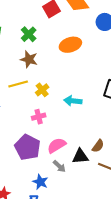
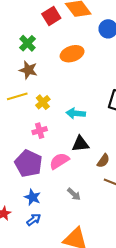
black triangle: (80, 156) -> (80, 144), moved
gray arrow: (59, 166) -> (74, 194), moved
blue star: (40, 182) -> (33, 197), moved

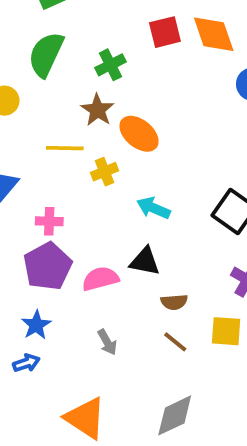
orange ellipse: (72, 54) -> (139, 134), moved, turned 40
pink cross: (40, 131) -> (49, 221), moved
brown semicircle: (103, 161) -> (174, 302), turned 32

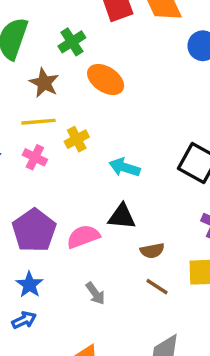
brown star: (97, 110) -> (44, 83), moved
orange ellipse: (139, 134) -> (106, 79), moved
pink cross: (49, 221) -> (35, 157), moved, turned 30

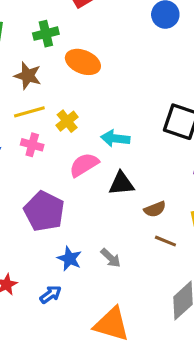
green cross: (72, 42) -> (46, 34), turned 30
pink semicircle: (83, 237) -> (84, 165), moved
blue star: (29, 285) -> (70, 259), moved

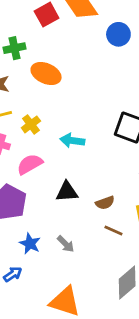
pink semicircle: (84, 165) -> (30, 164), moved
black triangle: (121, 184) -> (67, 192), moved

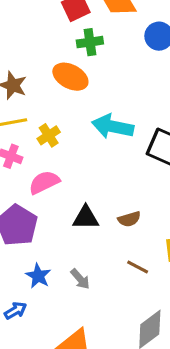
green cross: (15, 48) -> (90, 42), moved
cyan arrow: (72, 141) -> (113, 126), moved, size x1.4
brown semicircle: (105, 203) -> (129, 219), moved

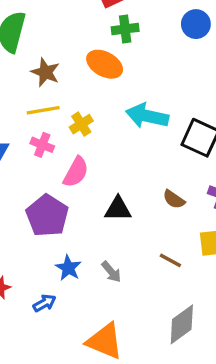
pink semicircle: (44, 182) -> (76, 172), turned 144
brown semicircle: (129, 219) -> (174, 199), moved, turned 50

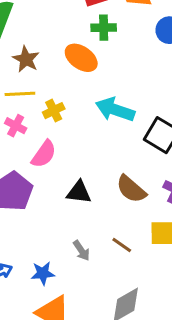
brown semicircle: (174, 199) -> (131, 189), size x1.5
blue star: (68, 268) -> (43, 273), moved, turned 30
gray arrow: (111, 272) -> (81, 251), moved

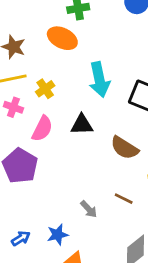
cyan arrow: (115, 110) -> (99, 80), turned -112
black triangle: (79, 192) -> (82, 125), moved

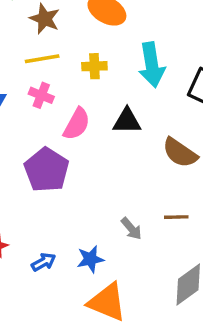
yellow cross: (45, 89) -> (94, 66), moved, turned 30
brown line: (124, 199) -> (176, 217), turned -30

